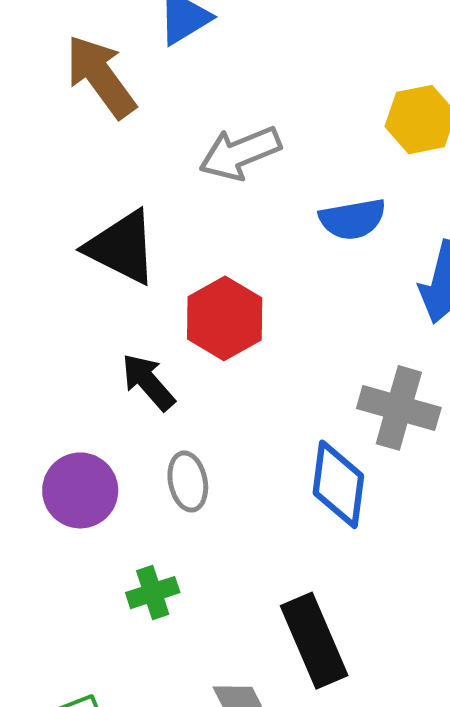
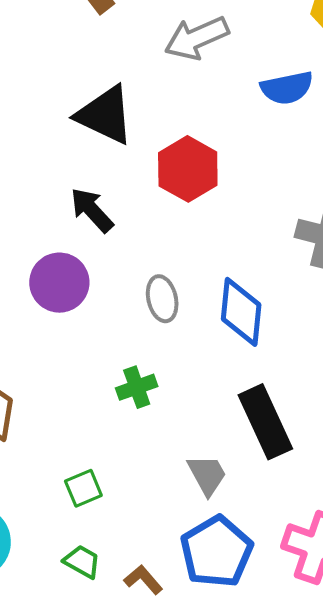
black arrow: (148, 382) -> (92, 210), moved
blue diamond: (338, 484) -> (241, 312), moved
purple circle: (80, 490) -> (59, 283), moved

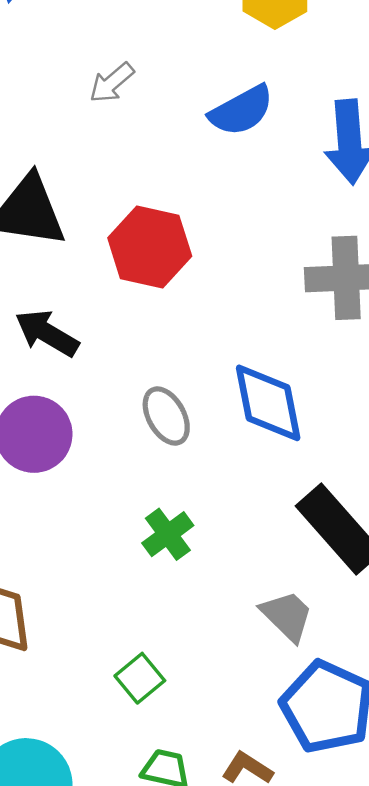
gray arrow: (197, 38) -> (112, 83), size x0.6

